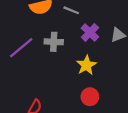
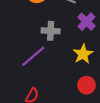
purple line: (21, 48) -> (33, 56), moved

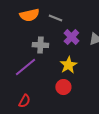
red circle: (86, 85) -> (63, 87), moved

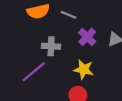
yellow star: (68, 65) -> (84, 70), turned -30

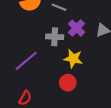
gray cross: (51, 46) -> (55, 37), moved

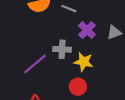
gray cross: (55, 37) -> (62, 49), moved

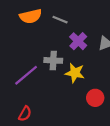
red circle: (78, 87) -> (95, 98), moved

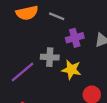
purple cross: (78, 41) -> (75, 38), turned 30

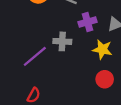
yellow star: (71, 70) -> (102, 49), moved

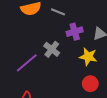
gray cross: (62, 41) -> (52, 49), turned 35

